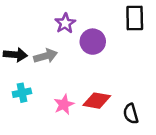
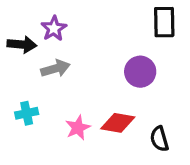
purple star: (65, 23) -> (54, 28), moved
purple circle: (93, 42) -> (140, 72), moved
black arrow: (15, 55) -> (22, 44), moved

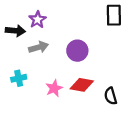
purple circle: (140, 72) -> (77, 51), moved

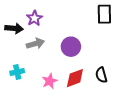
red diamond: (82, 85) -> (75, 78), turned -30
black semicircle: (111, 96) -> (101, 75), moved

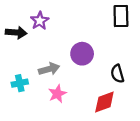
gray arrow: (35, 44) -> (49, 69), moved
black semicircle: (101, 75) -> (117, 74), moved
red diamond: (75, 78) -> (104, 102), moved

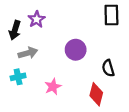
black arrow: (16, 33) -> (15, 30), turned 102
gray arrow: (49, 69) -> (28, 53), moved
red diamond: (104, 102) -> (96, 94), turned -55

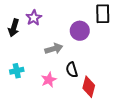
purple circle: (76, 50) -> (80, 31), moved
gray arrow: (28, 53) -> (54, 49), moved
black semicircle: (108, 68) -> (72, 70), moved

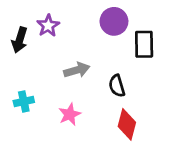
black rectangle: (103, 14) -> (144, 44), moved
purple circle: (80, 31) -> (114, 21), moved
black semicircle: (72, 70) -> (117, 86), moved

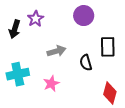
black rectangle: (144, 44) -> (108, 47), moved
cyan cross: (24, 102) -> (18, 74), size x1.5
red diamond: (127, 124) -> (110, 93), moved

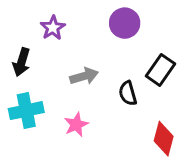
black arrow: (15, 29) -> (22, 62), moved
black rectangle: (108, 47) -> (161, 70), turned 36

